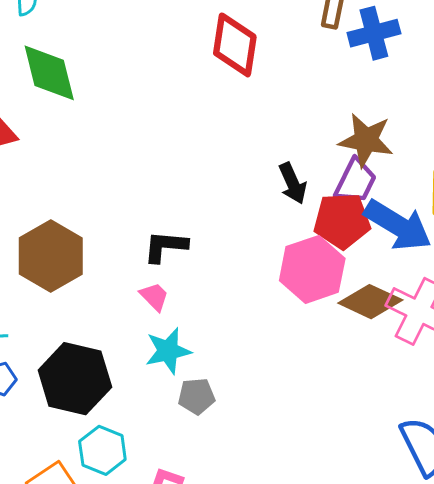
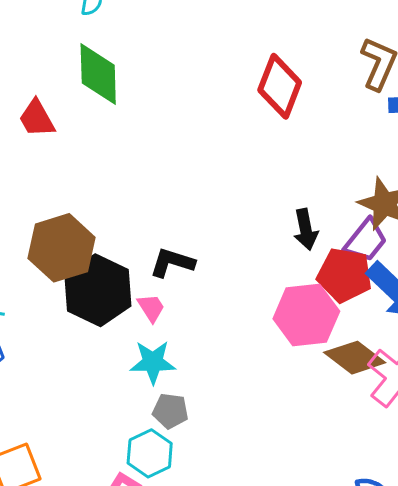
black hexagon: (75, 379) -> (98, 290), moved
cyan hexagon: (102, 450) -> (150, 453), moved

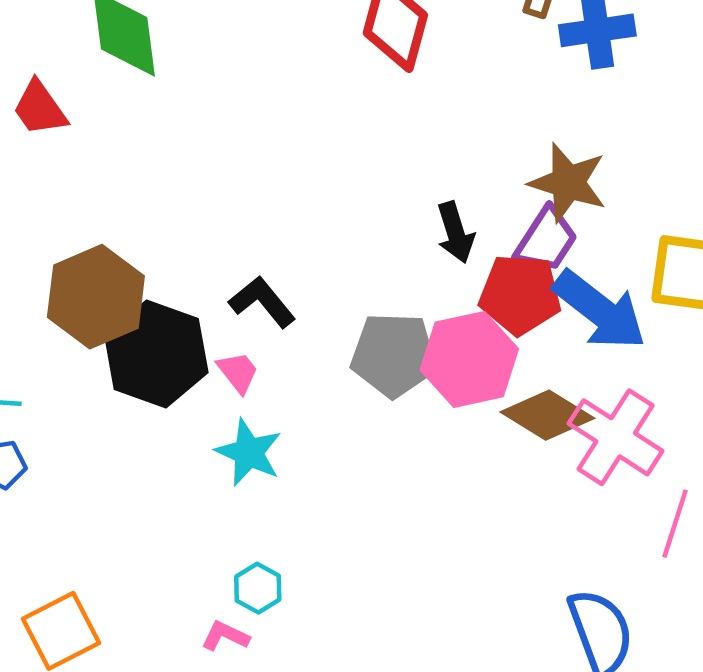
black L-shape: (172, 263) -> (262, 302), turned 39
cyan star: (153, 362) -> (249, 452), turned 30
gray pentagon: (170, 411) -> (394, 355), moved, size x1.6
cyan hexagon: (150, 453) -> (258, 588), size x0.7

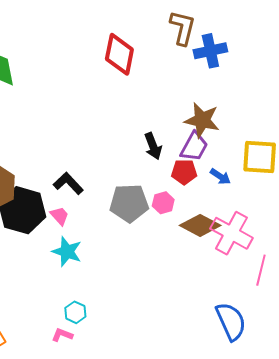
red pentagon: (520, 294) -> (184, 172), size x0.7
blue arrow: (600, 310) -> (220, 177), size x0.5
pink hexagon: (469, 359) -> (163, 203), size x0.5

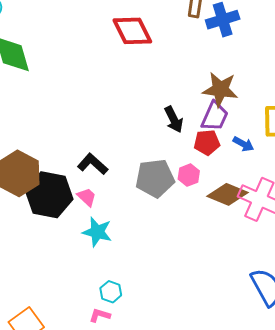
red diamond: (119, 54) -> (132, 31), turned -33

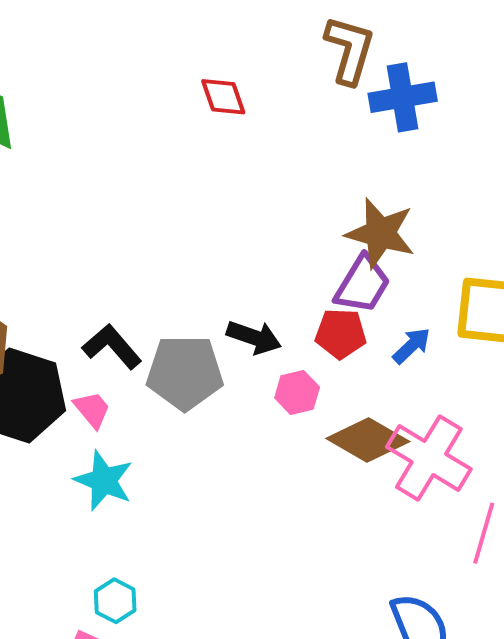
red diamond: (132, 31) -> (223, 97), size x0.6
black arrow: (174, 119) -> (254, 337), moved, turned -52
blue arrow: (243, 144) -> (412, 346), turned -80
gray pentagon: (155, 178) -> (185, 372), moved

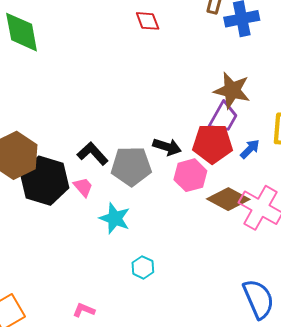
red pentagon: (341, 334) -> (213, 144), size x1.5
pink hexagon: (297, 393) -> (190, 175), size x1.4
cyan star: (104, 481) -> (115, 218), moved
cyan hexagon: (115, 601) -> (143, 267), moved

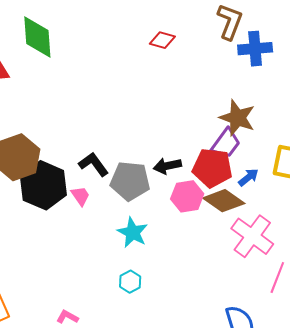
red diamond: (148, 21) -> (162, 40), turned -60
black arrow: (167, 147) -> (167, 166), turned 144
brown diamond: (228, 199) -> (224, 201), moved
cyan star: (115, 218) -> (133, 232), moved

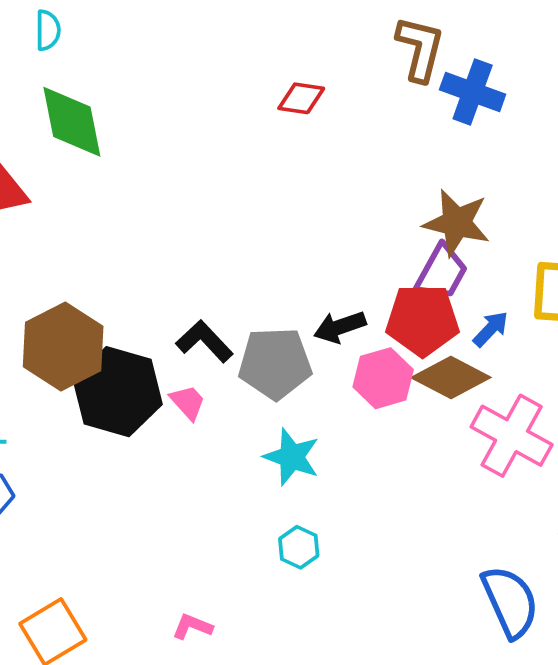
blue cross: (255, 49) -> (473, 92), turned 32

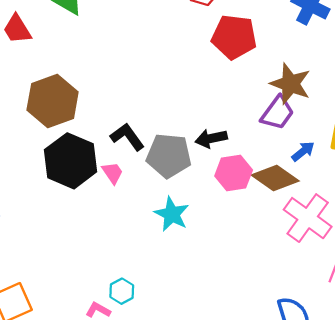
red pentagon: (422, 320) -> (234, 37), moved
brown hexagon: (63, 347) -> (53, 101), moved
cyan hexagon: (299, 547) -> (122, 291), moved

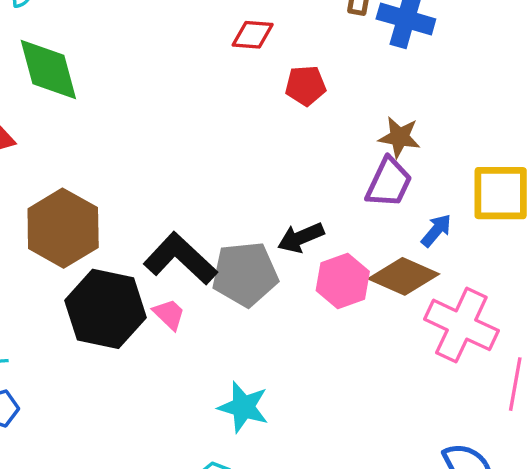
red pentagon: (234, 37) -> (306, 86), size x0.6
brown star: (290, 84) -> (399, 137), size x0.7
black L-shape: (127, 137) -> (180, 259), size x1.4
cyan star: (172, 214) -> (243, 407), moved

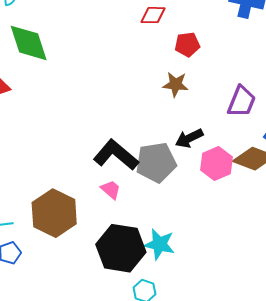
brown star: (399, 137) -> (176, 84), moved
brown hexagon: (63, 228) -> (54, 213), moved
black hexagon: (105, 309) -> (121, 248), moved

